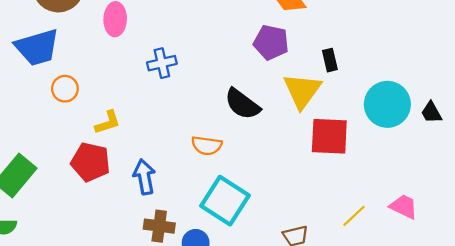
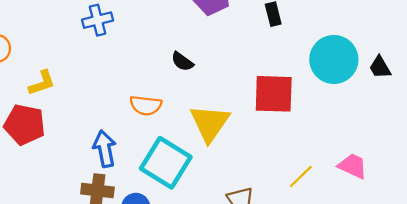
yellow triangle: (302, 91) -> (210, 123), moved
black semicircle: (242, 104) -> (182, 62), size x0.6
blue arrow: (144, 177) -> (105, 149), moved

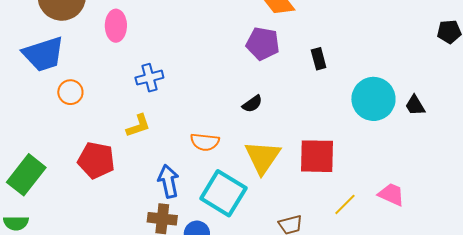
blue cross: (98, 20) -> (149, 78), moved
black semicircle: (182, 62) -> (252, 104), moved, turned -70
yellow L-shape: (42, 83) -> (138, 126), moved
red square: (274, 94) -> (317, 156), moved

